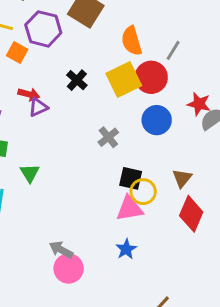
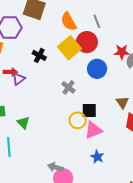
gray line: (173, 50) -> (97, 21), turned -40
yellow circle: (143, 192) -> (78, 120), moved

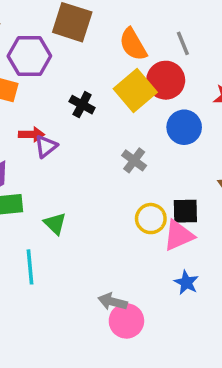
black square: (89, 110) -> (185, 211), moved

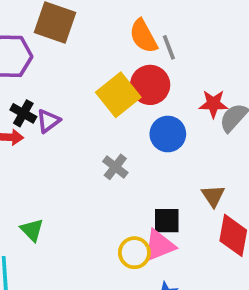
orange semicircle: (133, 44) -> (143, 36), moved
black cross: (82, 105) -> (23, 113), moved
purple triangle: (46, 146) -> (48, 121), moved
yellow circle: (151, 219) -> (134, 253), moved

